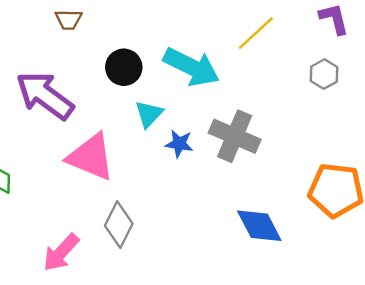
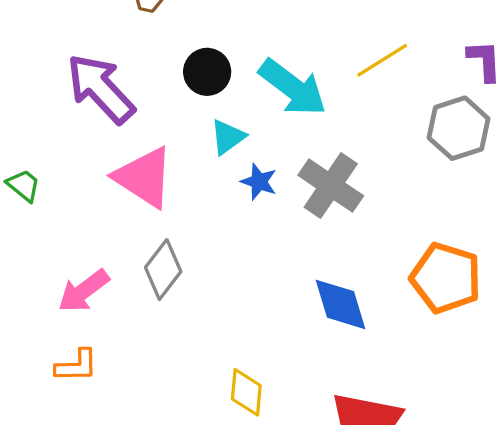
gray hexagon: (324, 74) -> (459, 128), size x1.6

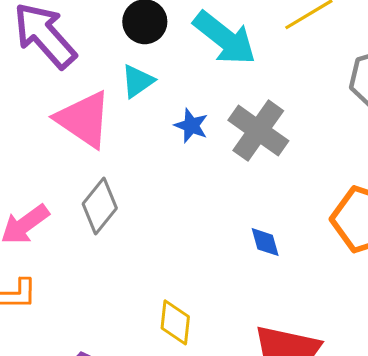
cyan triangle: (228, 137) -> (137, 81), moved
blue diamond: (341, 304) -> (265, 242), size x0.6

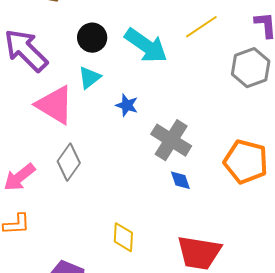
gray cross: (258, 131) -> (171, 140), moved

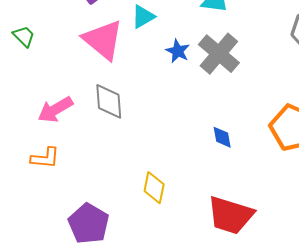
gray cross: (171, 140) -> (219, 54), moved
gray diamond: (69, 162) -> (109, 101), turned -48

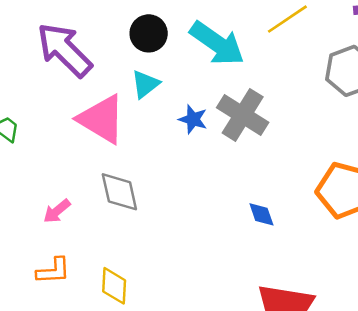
pink arrow: (55, 110) -> (57, 211), size x0.7
yellow diamond: (154, 188) -> (114, 286), moved

